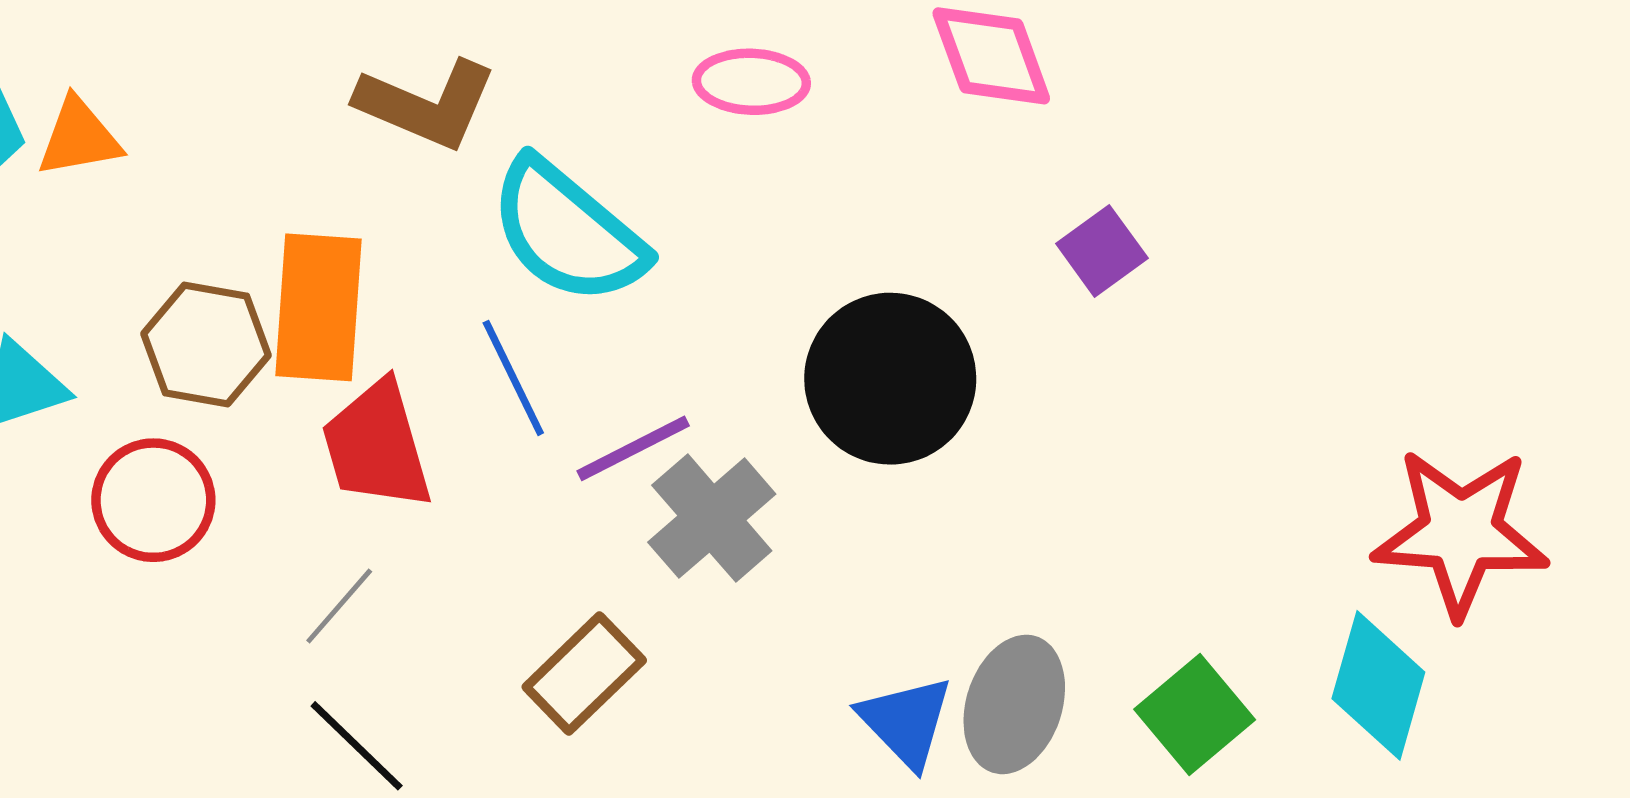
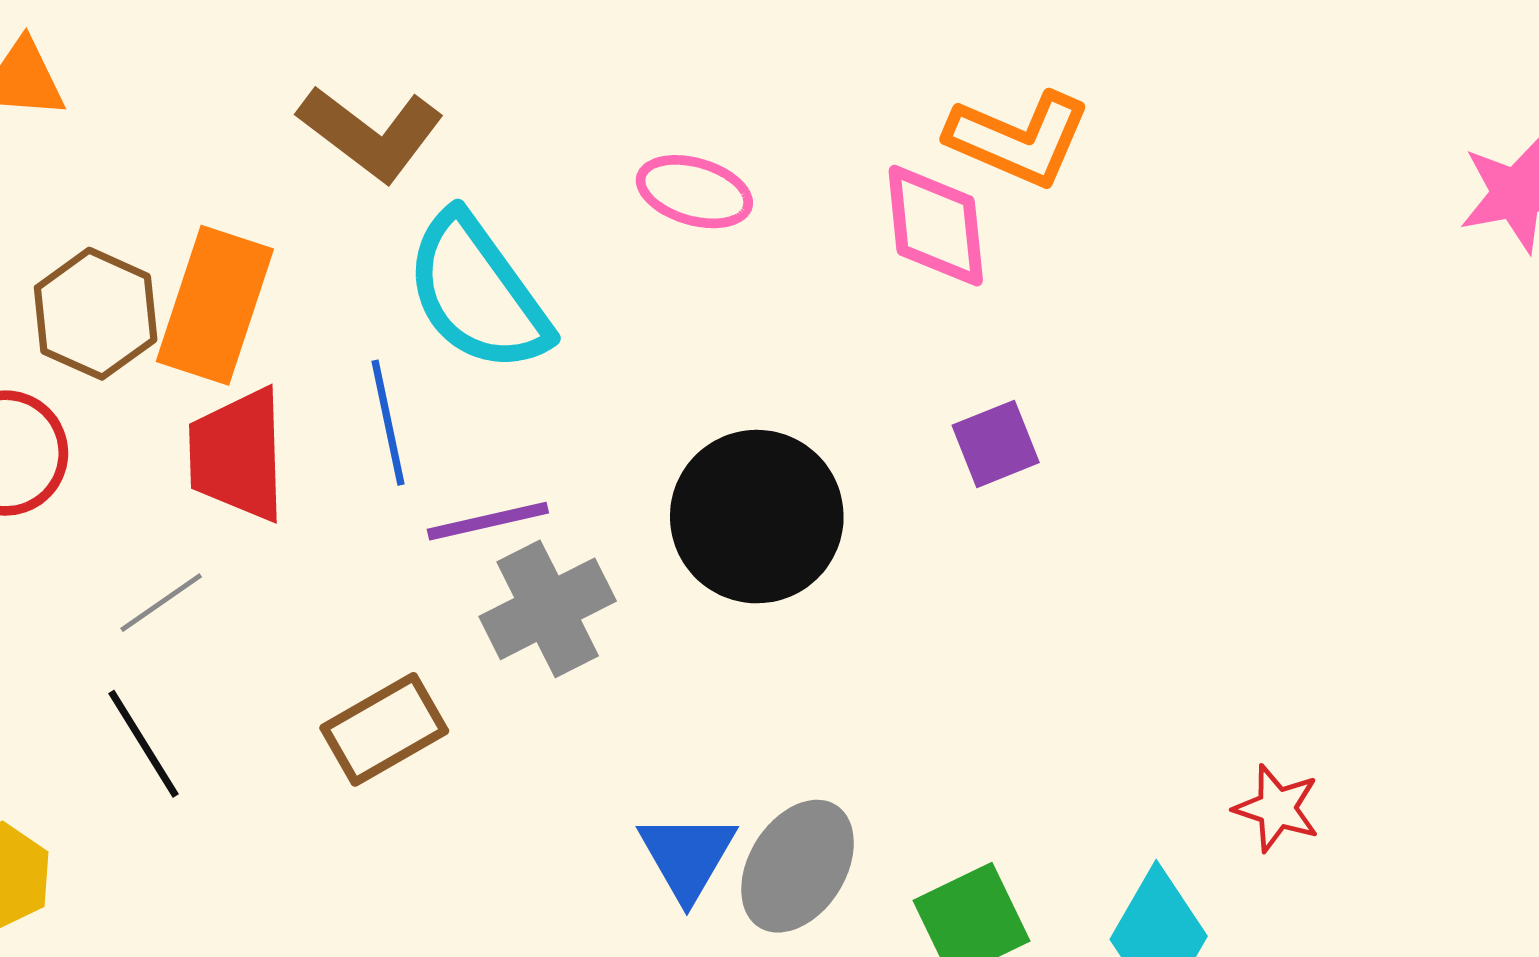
red star: (1461, 532) -> (1277, 808), size x0.5

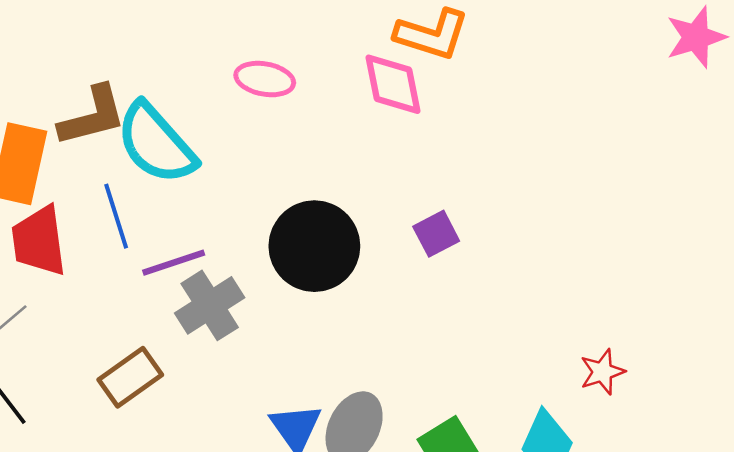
brown L-shape: (371, 133) -> (92, 116), moved, turned -46
purple square: (996, 444) -> (436, 234), moved
red star: (1277, 808) -> (602, 372), turned -30

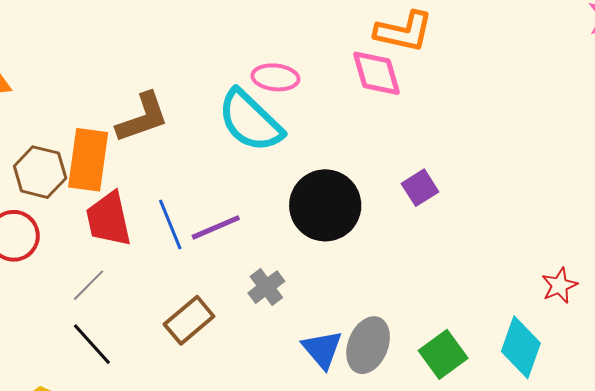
cyan semicircle: (156, 143) -> (250, 121), moved
blue line: (116, 216) -> (170, 225), moved
gray cross: (210, 305) -> (266, 287), moved, size x0.7

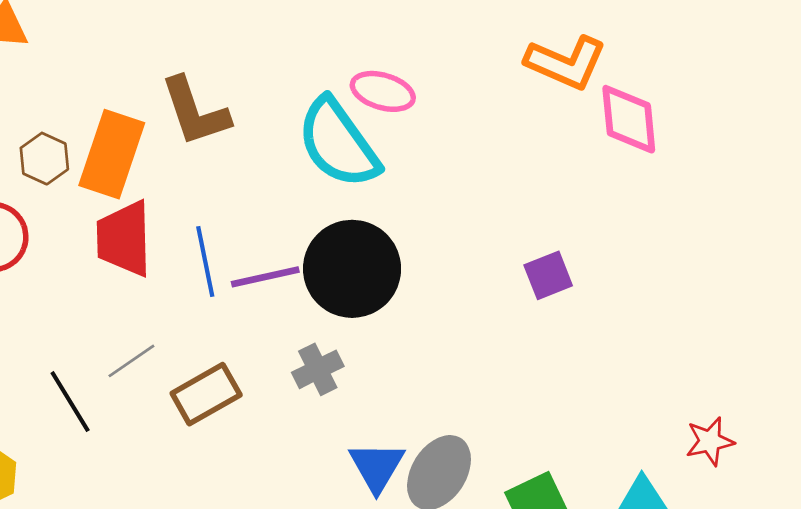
pink diamond: (376, 73) -> (629, 119), moved
brown L-shape: (143, 118) -> (195, 112), turned 80
brown hexagon: (40, 172) -> (44, 159), size x0.7
black circle: (325, 205) -> (352, 269), moved
gray line: (88, 285) -> (131, 361), moved

